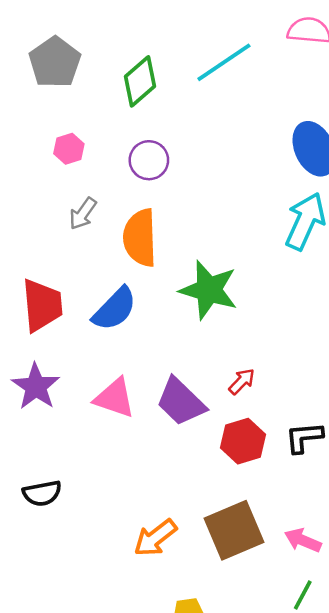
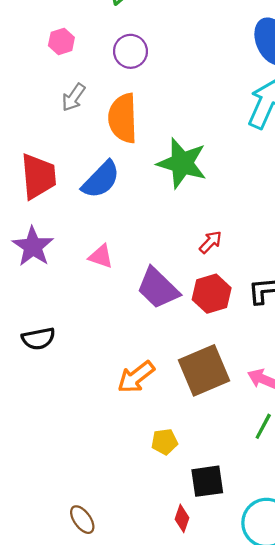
pink triangle: (115, 398) -> (101, 256), size x0.7
purple trapezoid: (181, 402) -> (158, 288), moved

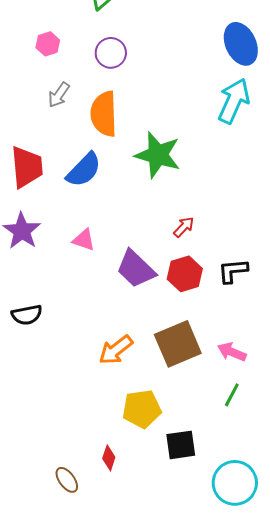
yellow pentagon: (164, 442) -> (142, 409), size x1.6
red diamond: (182, 518) -> (109, 458), moved

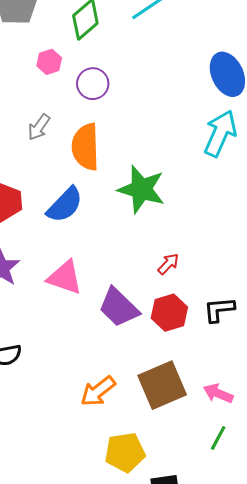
pink hexagon: (48, 44) -> (49, 62), moved
pink triangle: (84, 240) -> (65, 277), size x1.5

